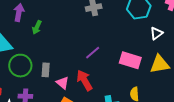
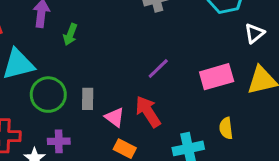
pink rectangle: (130, 60) -> (217, 77), turned -30

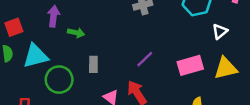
green arrow: (70, 34) -> (76, 33), turned -98
gray rectangle: (88, 99) -> (93, 64), moved

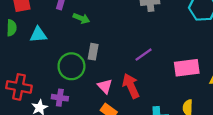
cyan triangle: (36, 56) -> (38, 35), size x0.7
green circle: (59, 80) -> (71, 66), moved

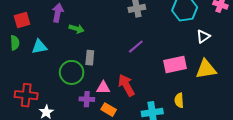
purple line: (144, 55) -> (136, 47), moved
pink triangle: (105, 86) -> (103, 88), turned -40
purple cross: (60, 98) -> (87, 99), moved

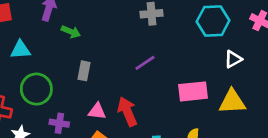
green circle: (72, 72) -> (36, 89), moved
purple cross: (87, 99) -> (59, 123), moved

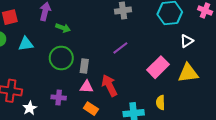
gray rectangle: (84, 71) -> (84, 66), moved
green circle: (36, 89) -> (61, 58), moved
pink rectangle: (193, 91) -> (158, 67), turned -35

